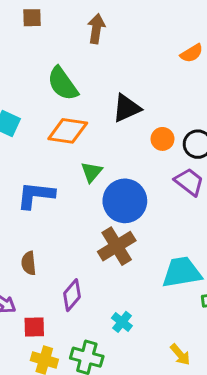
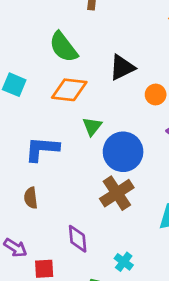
brown semicircle: (29, 263) -> (31, 198), moved
purple diamond: (72, 295) -> (78, 239), turned -44

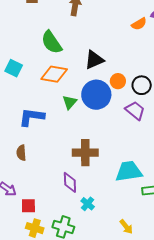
blue circle: (123, 152) -> (96, 95), moved
brown cross: (117, 193) -> (85, 153), turned 30
purple diamond: (78, 239) -> (70, 182), moved

